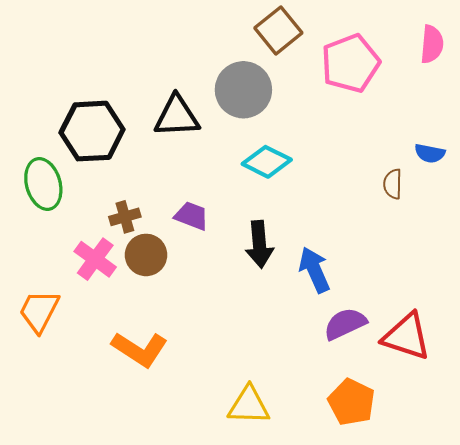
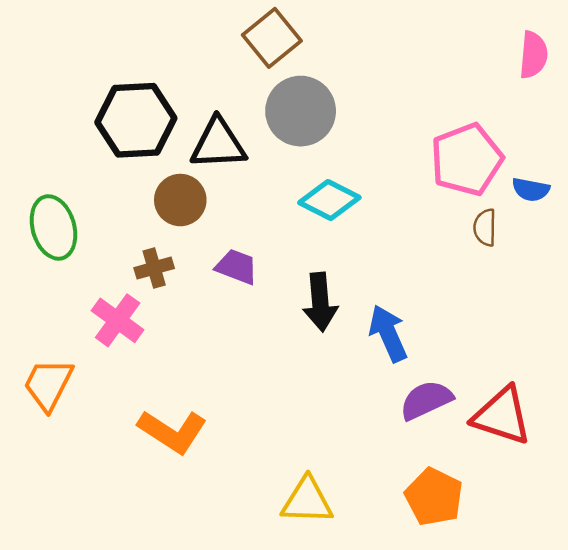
brown square: (278, 30) -> (272, 38), moved
pink pentagon: (350, 63) -> (467, 159), moved
black hexagon: (92, 131) -> (136, 120), moved
brown circle: (146, 255) -> (180, 200), moved

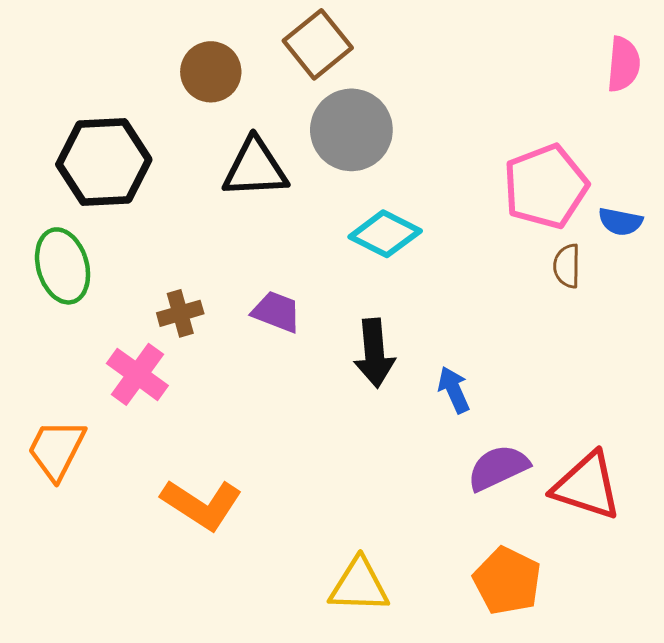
black hexagon: (136, 120) -> (104, 162), moved
brown circle: (180, 200) -> (211, 72), moved
blue arrow: (388, 333) -> (454, 390), size x0.7

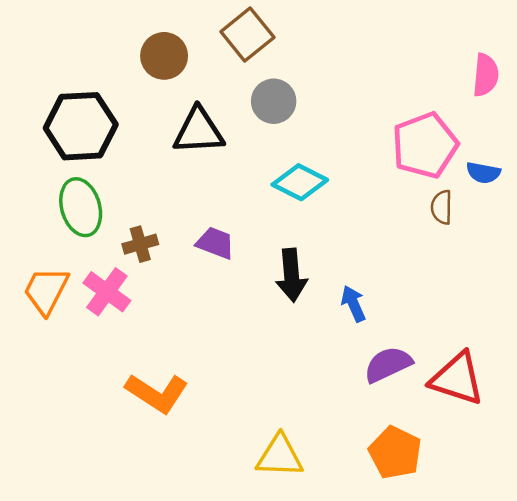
pink semicircle: (623, 64) -> (486, 75), moved
gray circle: (351, 130) -> (274, 101), size x0.7
green ellipse: (63, 266) -> (81, 207), moved
orange trapezoid: (56, 449) -> (46, 291), moved

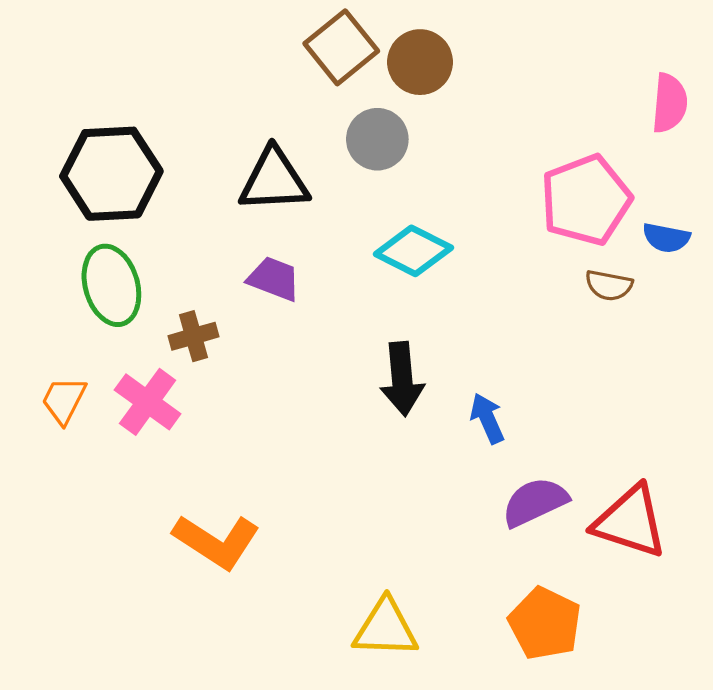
brown circle: (164, 56) -> (420, 62), moved
brown semicircle: (442, 207) -> (609, 285), turned -80
purple trapezoid: (215, 243) -> (274, 279), moved
orange trapezoid: (46, 291) -> (64, 400), size x0.7

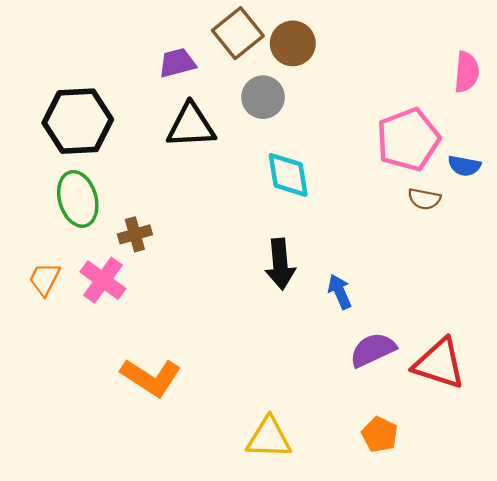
cyan diamond: (413, 251) -> (288, 175), turned 54
purple trapezoid: (274, 279) -> (177, 63), moved, turned -36
orange pentagon: (545, 623) -> (380, 435), size x0.7

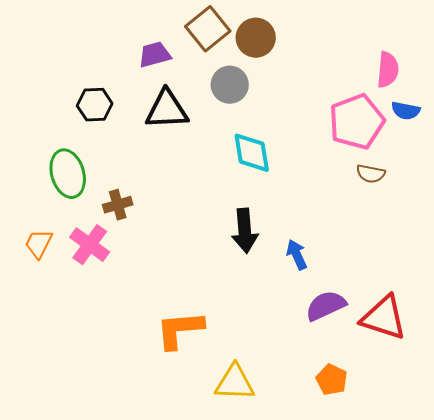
pink semicircle: (467, 72) -> (388, 70), moved
black hexagon: (78, 121) -> (95, 105), moved, size x0.6
blue semicircle: (464, 166) -> (406, 111), moved
orange L-shape: (151, 377) -> (180, 330), moved, turned 142

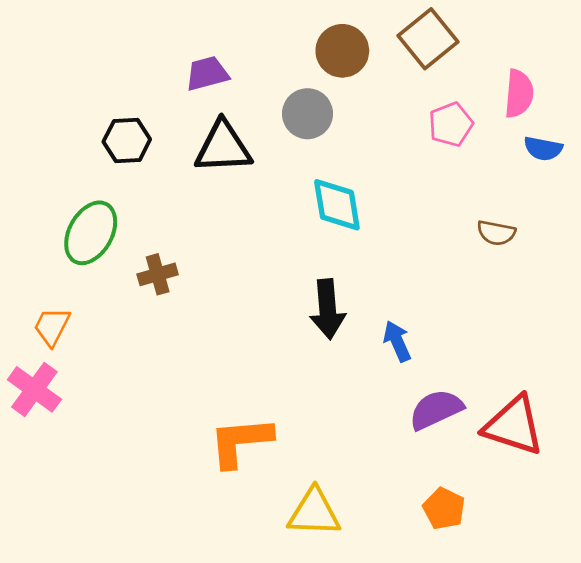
brown square: (208, 29) -> (428, 39), moved
pink pentagon: (357, 122) -> (451, 124), moved, size x0.6
green ellipse: (68, 174) -> (91, 233), turned 45
pink cross: (90, 245) -> (34, 389), moved

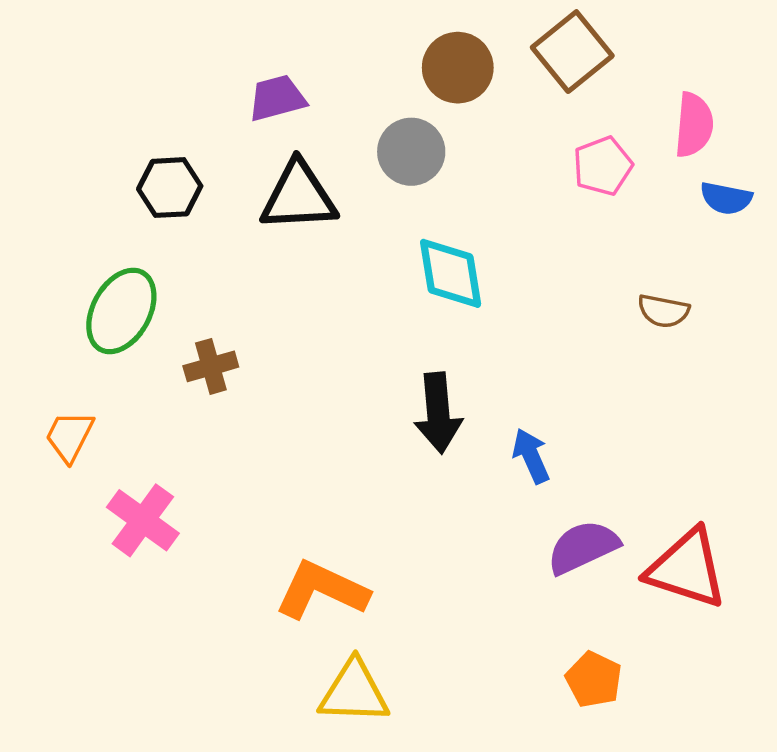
pink cross: (34, 389) -> (143, 520), moved
orange L-shape: (241, 442) -> (322, 590), turned 30
yellow triangle: (314, 513) -> (354, 692), moved

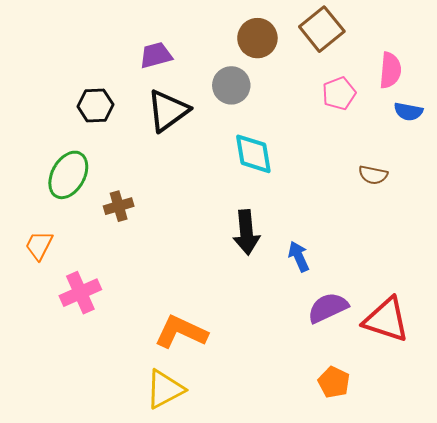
black triangle: (299, 196) -> (168, 111), turned -33
pink cross: (143, 520) -> (80, 293), turned 30
yellow triangle: (354, 692) -> (165, 389), moved, turned -30

